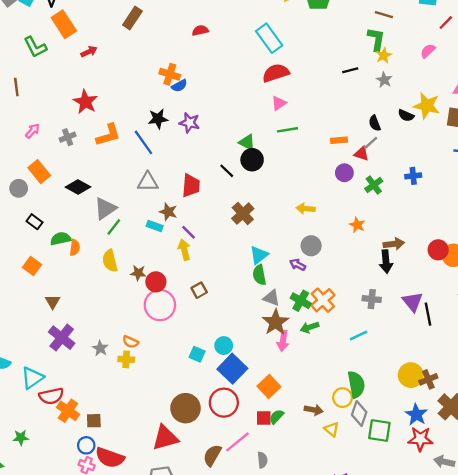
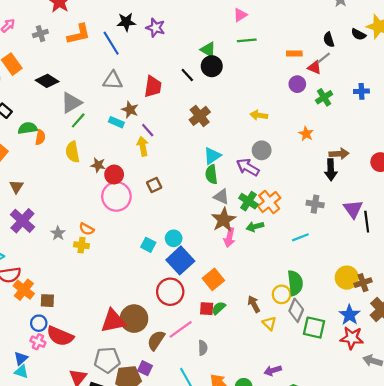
purple arrow: (298, 265) -> (248, 167), size x1.5
brown circle: (186, 408) -> (134, 319), moved
brown arrow: (314, 410) -> (254, 304), turned -133

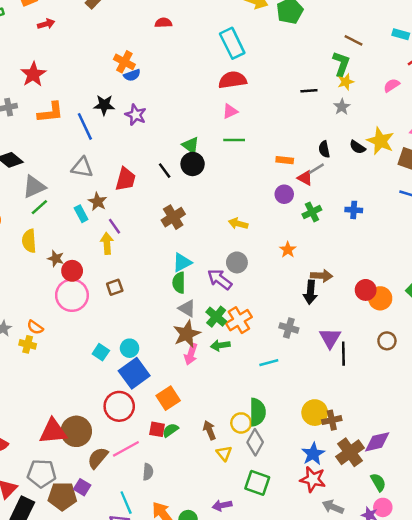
cyan rectangle: (116, 122) -> (81, 214), turned 32
green square: (314, 328) -> (257, 483), moved

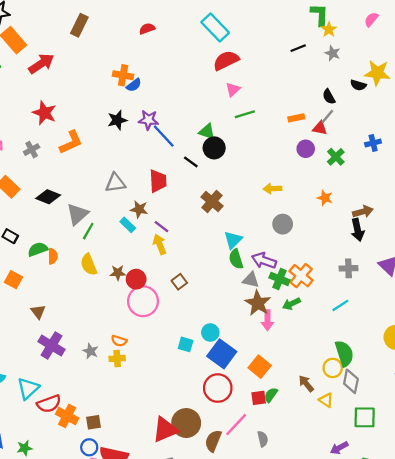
red arrow: (46, 24) -> (41, 64), size x1.6
blue line: (85, 126) -> (164, 136), moved
purple arrow: (220, 279) -> (264, 261), moved

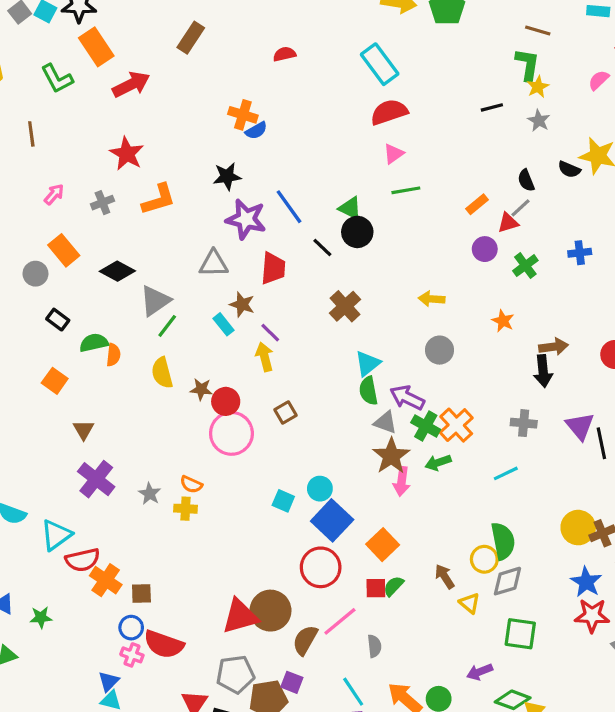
orange rectangle: (296, 118) -> (477, 204), turned -35
purple star: (148, 120) -> (246, 219), moved, size x1.4
red triangle: (320, 128) -> (508, 223), turned -35
gray diamond: (351, 381) -> (507, 581), turned 55

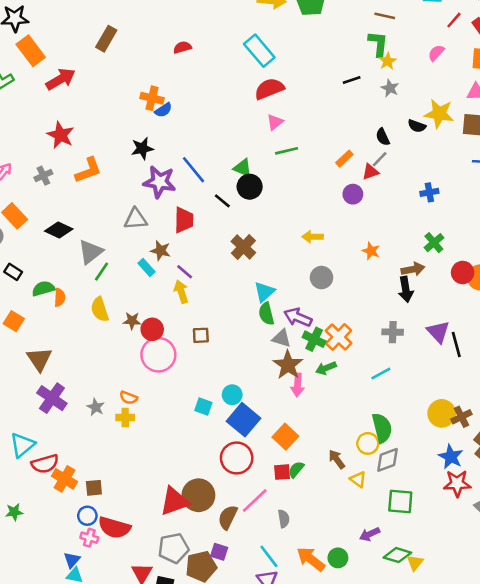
green cross: (525, 266) -> (434, 243), moved
brown square: (285, 412) -> (201, 335), turned 30
brown triangle: (84, 430) -> (39, 359), size x1.5

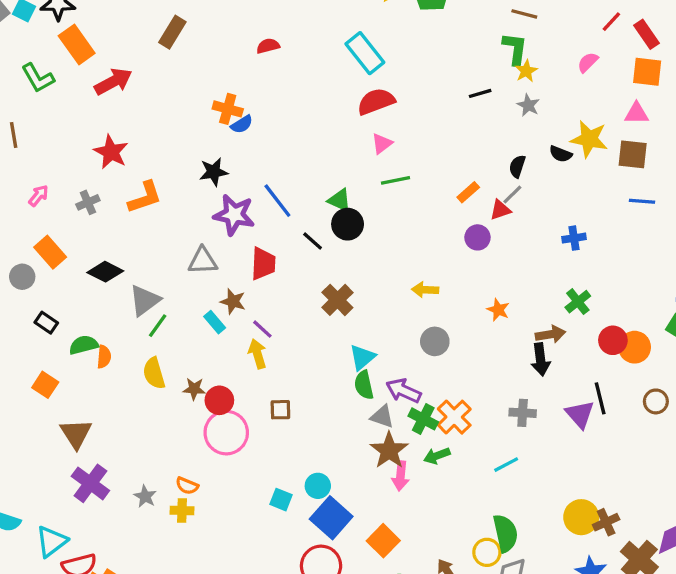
black semicircle: (383, 137) -> (517, 166), turned 42
black line: (456, 344) -> (600, 398), moved

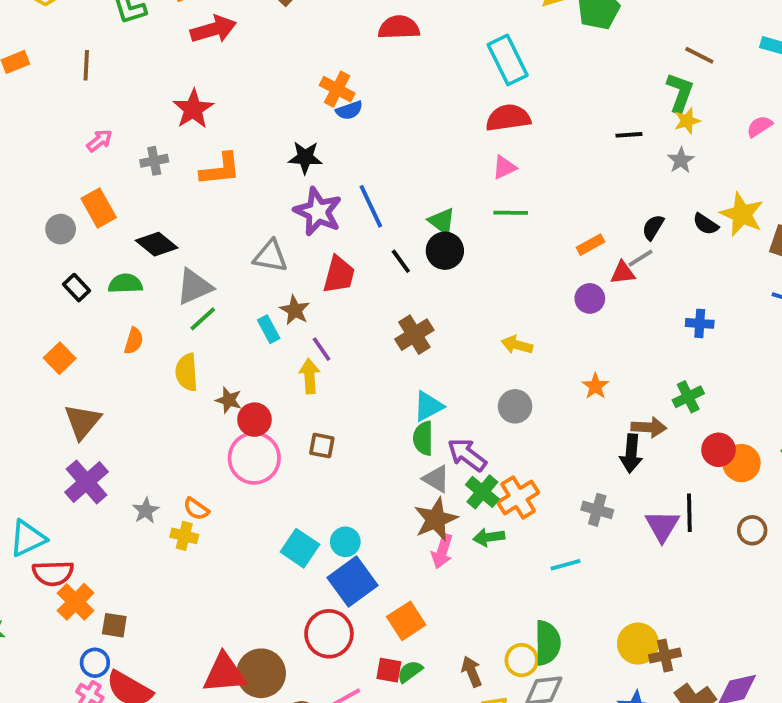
red semicircle: (268, 46) -> (399, 27), size x1.5
green semicircle: (84, 345) -> (125, 284), moved
cyan square: (281, 500) -> (300, 548), size x1.4

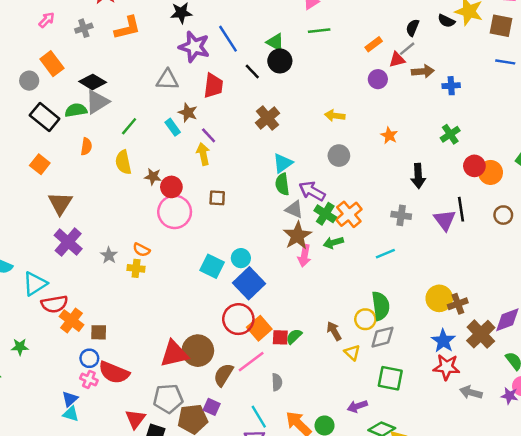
gray triangle: (194, 287) -> (97, 102), moved
black rectangle: (76, 288) -> (45, 117), size x1.6
brown arrow: (649, 427) -> (423, 71), moved
orange square: (406, 621) -> (259, 328), moved

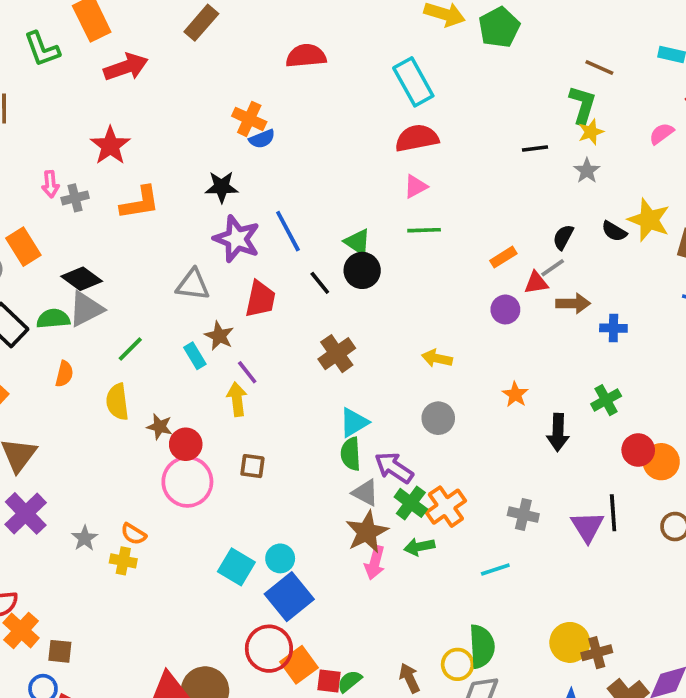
pink arrow: (47, 20) -> (50, 184), moved, turned 126
black arrow: (418, 176) -> (558, 432), moved

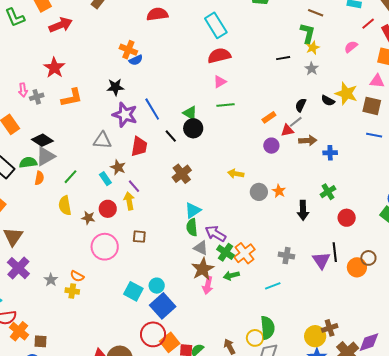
orange semicircle: (64, 374) -> (39, 178), moved
gray circle: (438, 418) -> (259, 192), moved
red circle: (186, 444) -> (108, 209), moved
orange circle: (661, 462) -> (357, 267), moved
yellow circle: (570, 642) -> (315, 336), moved

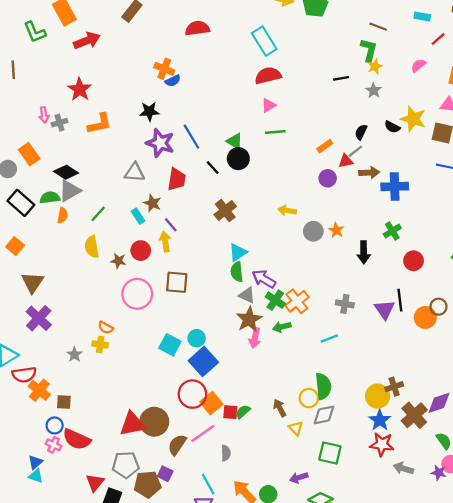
blue cross: (330, 153) -> (395, 187), size x1.6
brown square: (139, 237) -> (177, 282), size x1.5
gray star: (51, 280) -> (74, 354), moved

